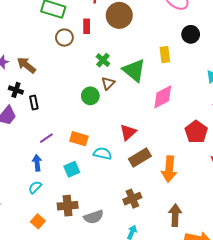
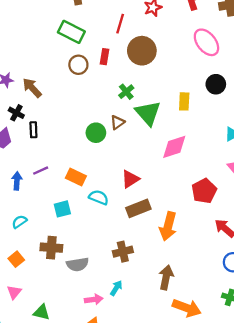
green cross: (103, 60) -> (126, 92), moved
blue arrow: (37, 163) -> (17, 181), moved

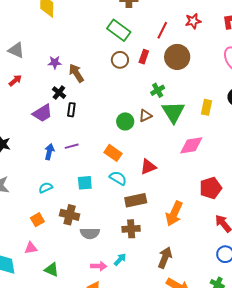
orange rectangle: (76, 177) -> (113, 153), moved
brown rectangle: (138, 208) -> (136, 200), moved
pink triangle: (14, 292) -> (31, 248), turned 32

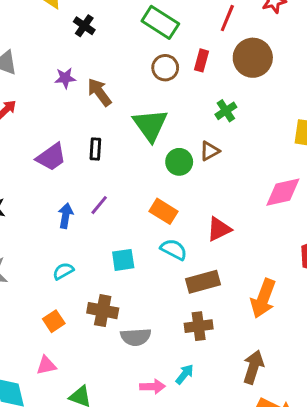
black cross: (59, 93) -> (84, 26), moved
green triangle: (173, 112) -> (150, 125), moved
purple line: (72, 146) -> (99, 205), turned -32

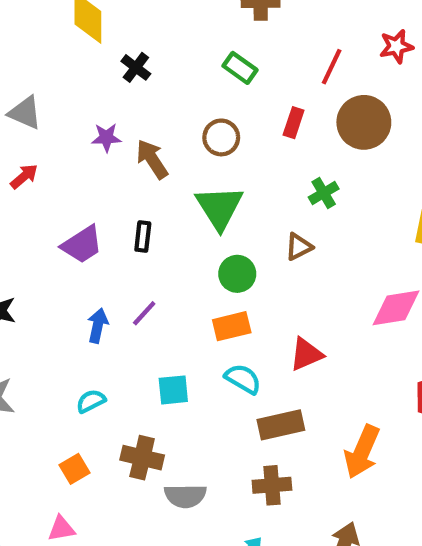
green rectangle: (160, 22) -> (240, 68), size x0.7
brown circle: (165, 68) -> (221, 137), moved
green circle: (179, 162) -> (237, 274), moved
orange rectangle: (163, 211) -> (232, 326), turned -48

